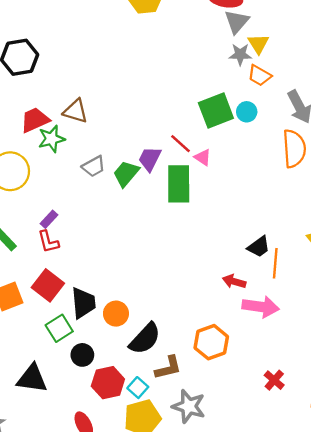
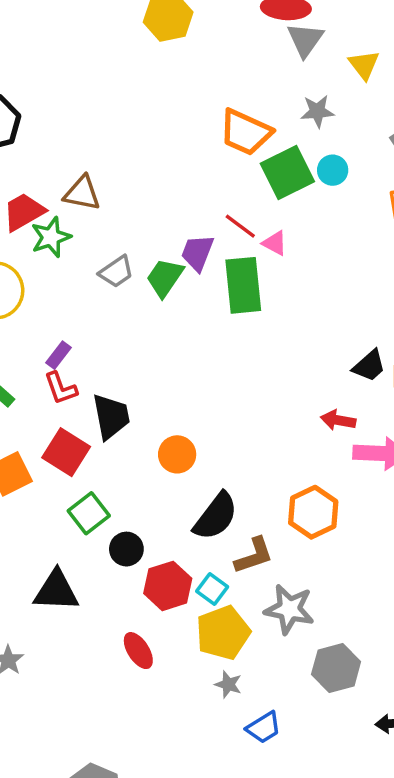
yellow triangle: (258, 44) -> (364, 65), moved
gray star: (240, 54) -> (317, 111), moved
orange trapezoid: (259, 75) -> (245, 132), moved, size x1.5
black trapezoid: (83, 303) -> (111, 416), moved
orange circle: (116, 314) -> (177, 454), moved

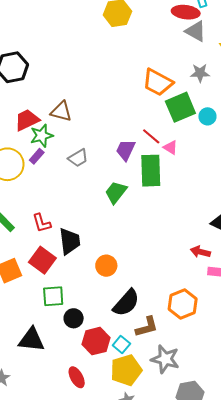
gray triangle: (305, 40) -> (196, 31), turned -40
cyan circle: (333, 170) -> (207, 116), moved
green trapezoid: (165, 278) -> (116, 192), moved
purple rectangle: (59, 355) -> (37, 156), moved
green square: (89, 513) -> (53, 296), turned 30

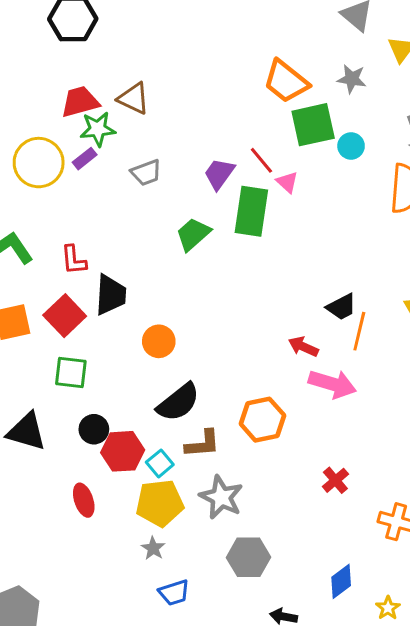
black circle: (74, 318) -> (94, 429), moved

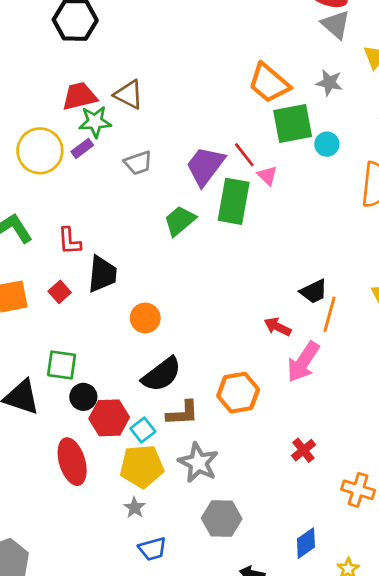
purple trapezoid: (219, 174) -> (205, 166), size x1.4
red square: (65, 316) -> (60, 292), size x0.6
green square: (71, 373) -> (62, 365), moved
pink arrow: (332, 384) -> (303, 362), turned 105
red ellipse: (84, 500) -> (72, 462), size x1.5

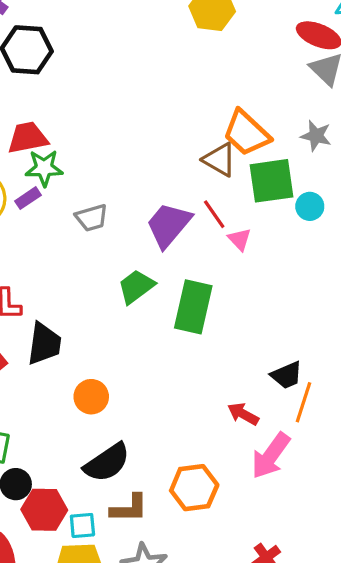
brown triangle: (129, 95) -> (219, 160), moved
green rectangle: (234, 201) -> (193, 307), moved
cyan square: (143, 430) -> (82, 525), turned 30

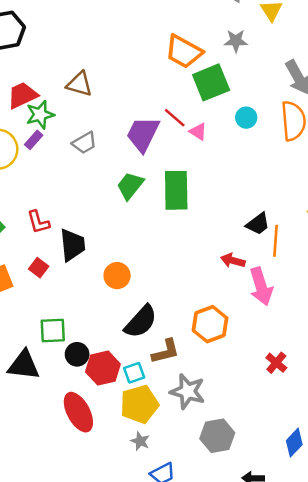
brown triangle: (219, 160) -> (79, 84), moved
cyan circle: (310, 206) -> (246, 118), moved
pink arrow: (271, 456) -> (261, 286), turned -39

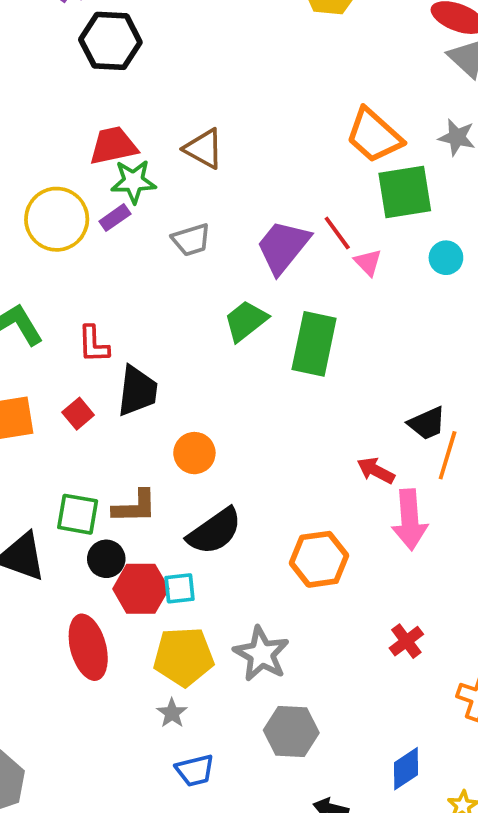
brown L-shape: (166, 351) -> (135, 507), moved
cyan square: (134, 373) -> (180, 588), moved

